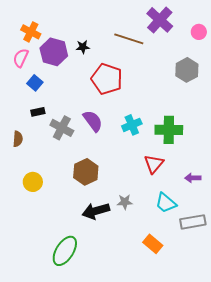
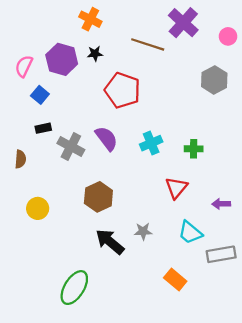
orange cross: (31, 32) -> (90, 19), moved
green cross: (169, 130) -> (194, 149), size x0.6
black arrow: (96, 211) -> (110, 242), turned 56

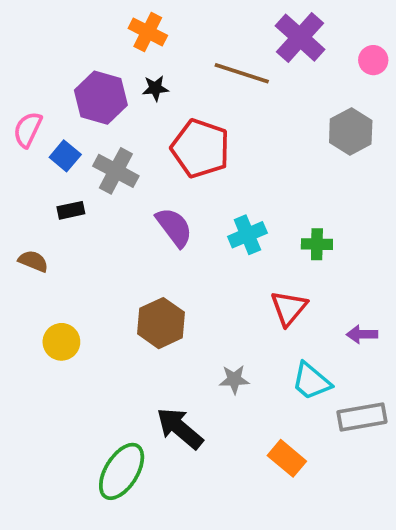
pink semicircle: (24, 66) -> (28, 130), moved
gray cross: (71, 146) -> (116, 171), moved
brown semicircle: (20, 159) -> (33, 261), turned -72
black arrow: (110, 242) -> (180, 428), moved

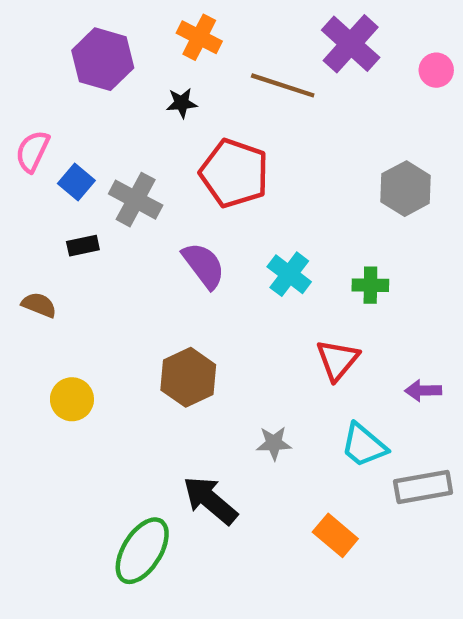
orange cross: (148, 32) -> (199, 37), moved
purple hexagon: (101, 98) -> (103, 59), moved
gray hexagon: (351, 131) -> (406, 189), moved
cyan cross: (247, 235) -> (289, 274), turned -30

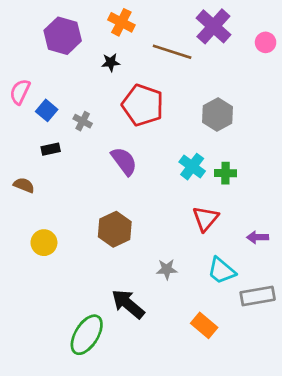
gray hexagon: (406, 189) -> (217, 114), moved
gray cross: (136, 200) -> (83, 121), size x0.6
cyan cross: (289, 274) -> (192, 167), moved

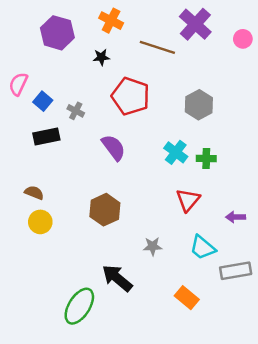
black rectangle: (51, 149) -> (46, 136), size x1.5
brown semicircle: (24, 185) -> (34, 193), moved

